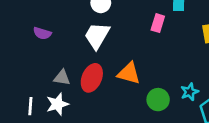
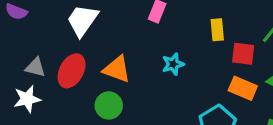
cyan star: (190, 92) -> (173, 64), moved
green circle: (158, 100) -> (109, 105), moved

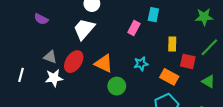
orange rectangle: (243, 88) -> (169, 77), moved
white star: (27, 99) -> (54, 78), moved
green circle: (109, 105) -> (117, 86), moved

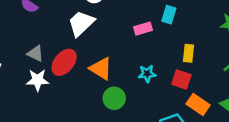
pink rectangle: (134, 28) -> (143, 29), turned 40
red square: (188, 61) -> (181, 80), moved
orange rectangle: (169, 77) -> (198, 105), moved

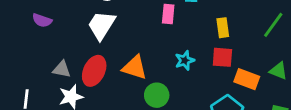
pink rectangle: (143, 29) -> (168, 14), turned -54

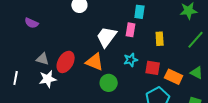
pink rectangle: (168, 14) -> (131, 30), moved
white trapezoid: (102, 25) -> (107, 37), moved
red square: (222, 57) -> (153, 68), moved

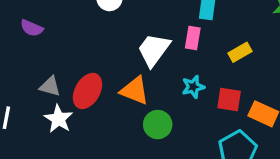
yellow rectangle: (160, 39) -> (240, 52), turned 64
white star: (48, 79) -> (58, 119), turned -30

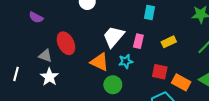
pink rectangle: (193, 38) -> (138, 41), moved
cyan star: (193, 87) -> (126, 61), moved
red ellipse: (87, 91) -> (66, 43), moved, turned -60

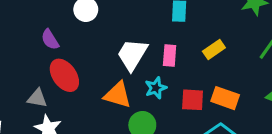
purple semicircle: (36, 17) -> (50, 39), moved, turned 40
red square: (160, 72) -> (193, 100), moved
orange rectangle: (181, 82) -> (225, 98), moved

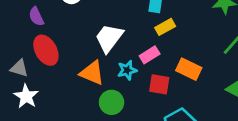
yellow rectangle: (214, 50) -> (165, 27), moved
pink rectangle: (170, 55) -> (150, 55), moved, turned 48
orange rectangle: (225, 98) -> (189, 69), moved

